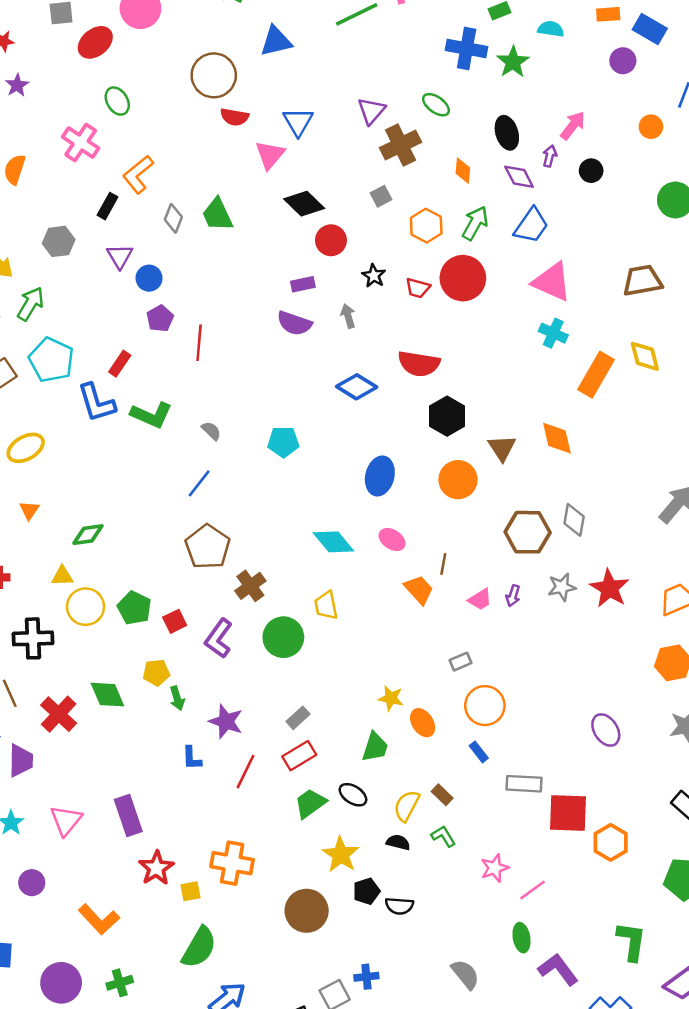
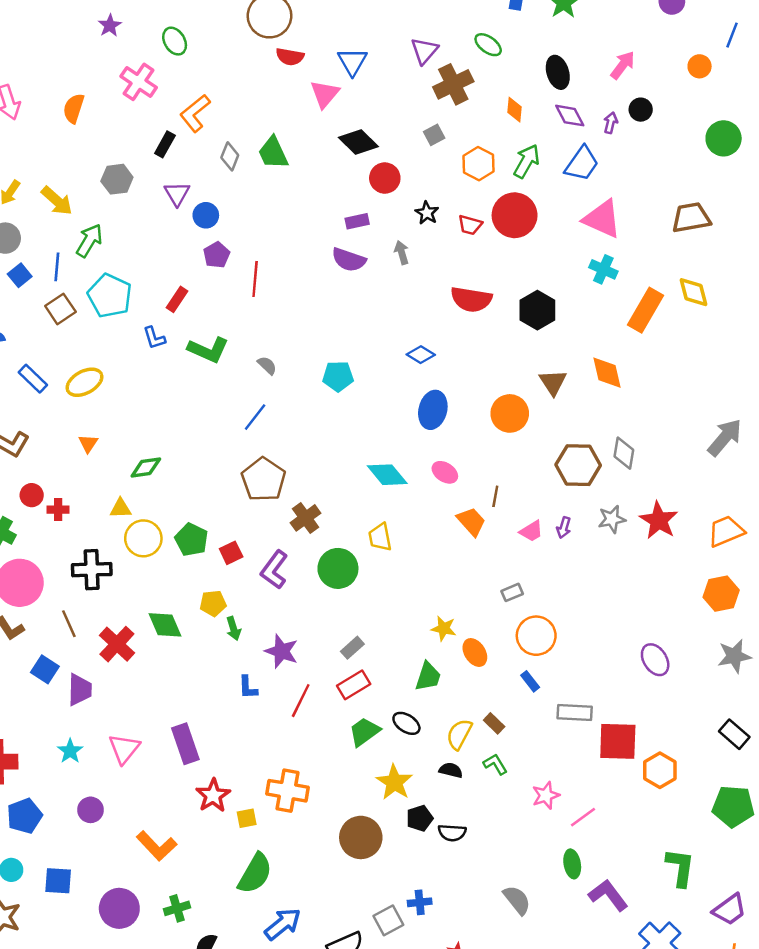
purple star: (17, 85) -> (110, 25), moved
purple arrow: (550, 156) -> (611, 123), moved
blue diamond: (357, 387) -> (421, 355), moved, size x0.7
blue L-shape: (96, 403) -> (154, 338), size x0.6
black hexagon: (447, 416) -> (537, 310), moved

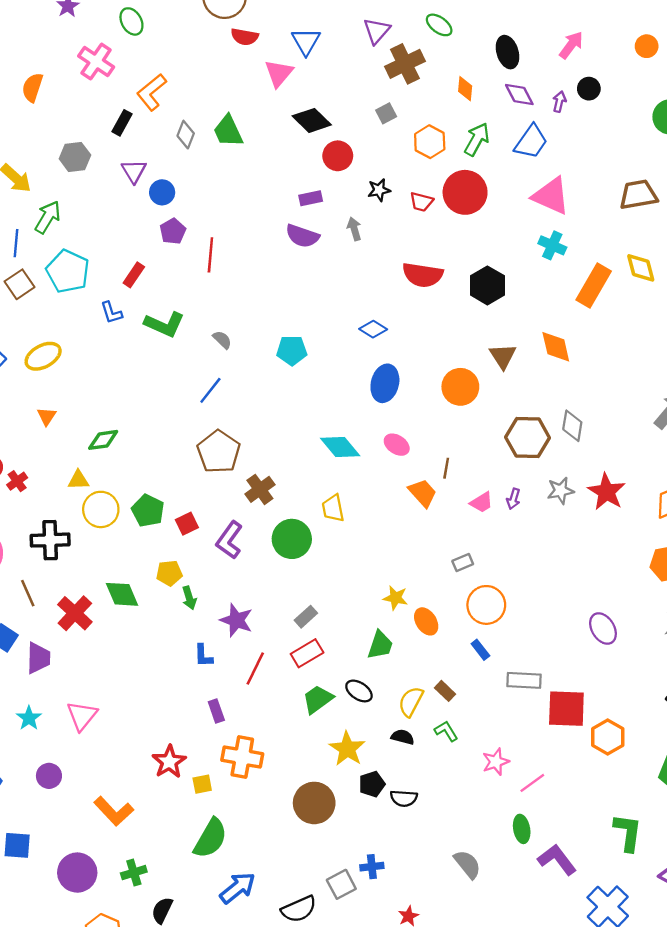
black star: (427, 213) -> (379, 190), turned 30
red cross: (58, 510) -> (17, 481), turned -36
purple rectangle: (185, 744) -> (216, 711), moved, size x0.6

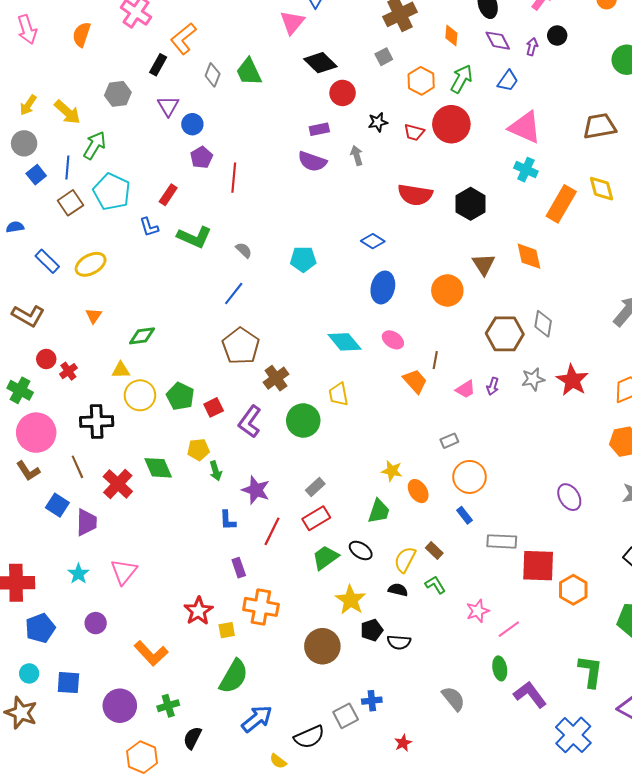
blue trapezoid: (531, 142) -> (508, 81), size x0.7

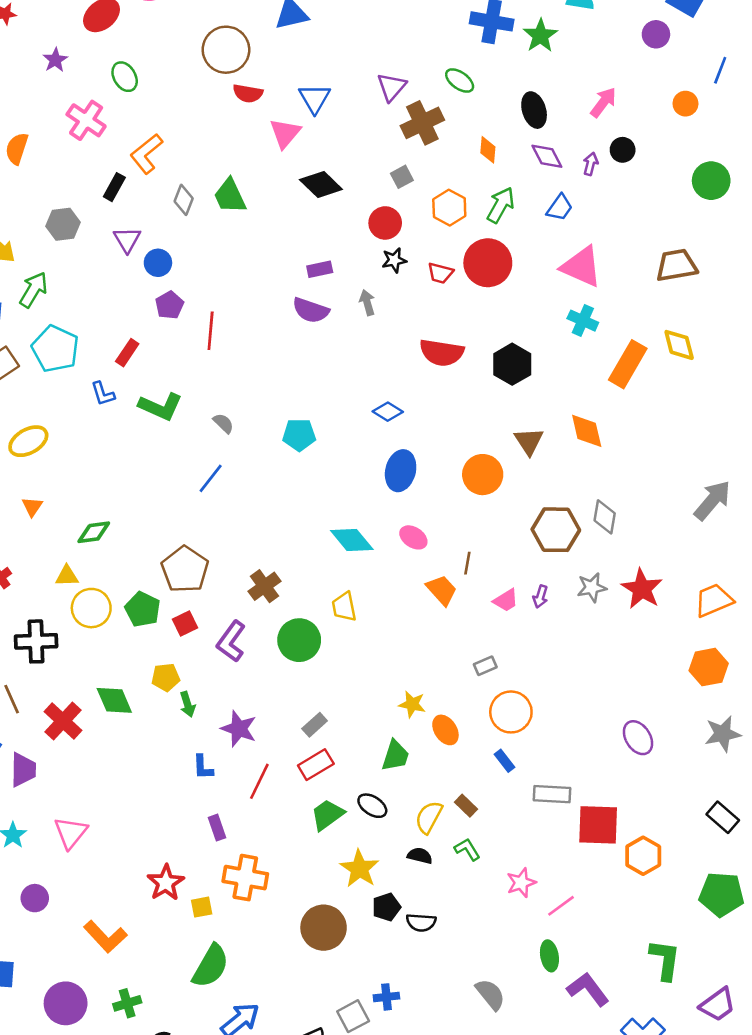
red circle: (343, 93) -> (385, 223), moved
brown pentagon: (241, 346) -> (185, 570), moved

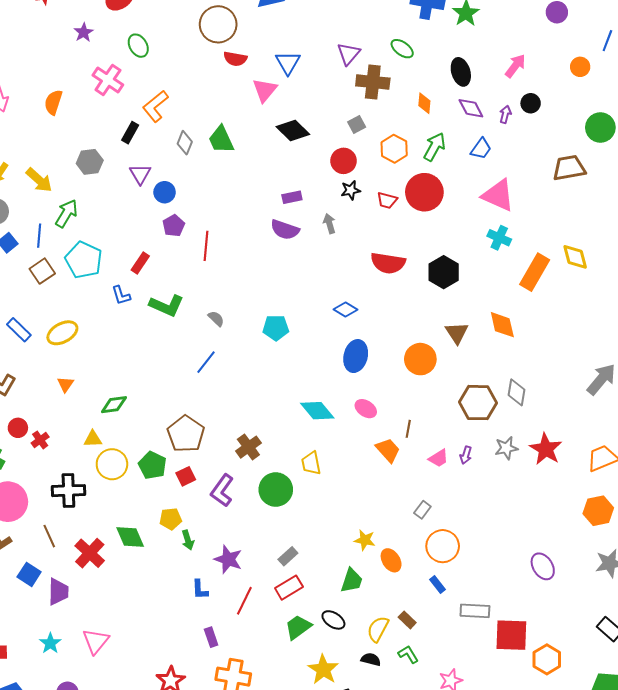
brown cross: (422, 123) -> (373, 82), turned 32
brown trapezoid: (677, 265) -> (569, 168), moved
gray rectangle: (485, 666) -> (422, 510), turned -30

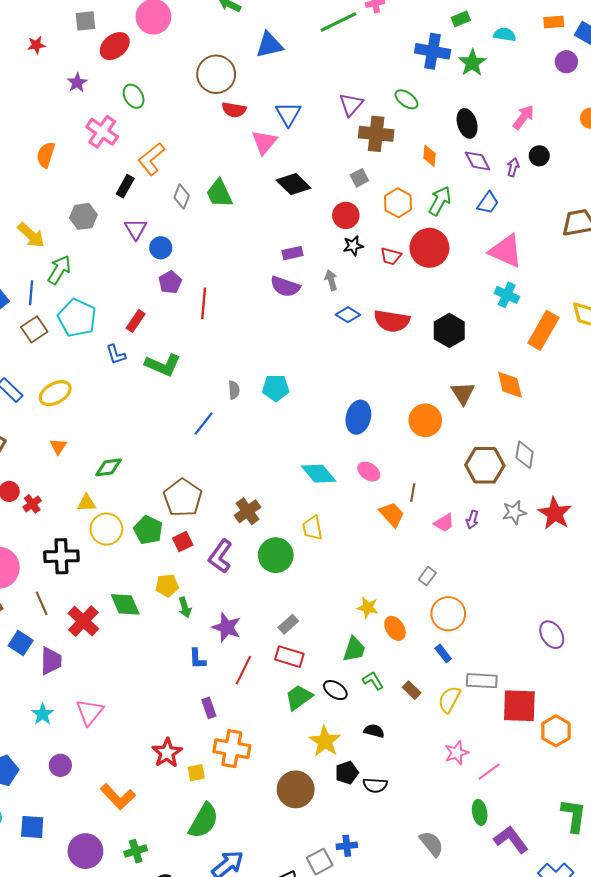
blue diamond: (346, 310) -> (348, 315), moved
gray semicircle: (216, 319) -> (234, 390), moved, turned 42
red rectangle: (289, 588) -> (289, 657), turned 48
yellow semicircle: (378, 629) -> (449, 699), moved
green L-shape: (408, 654) -> (373, 681), moved

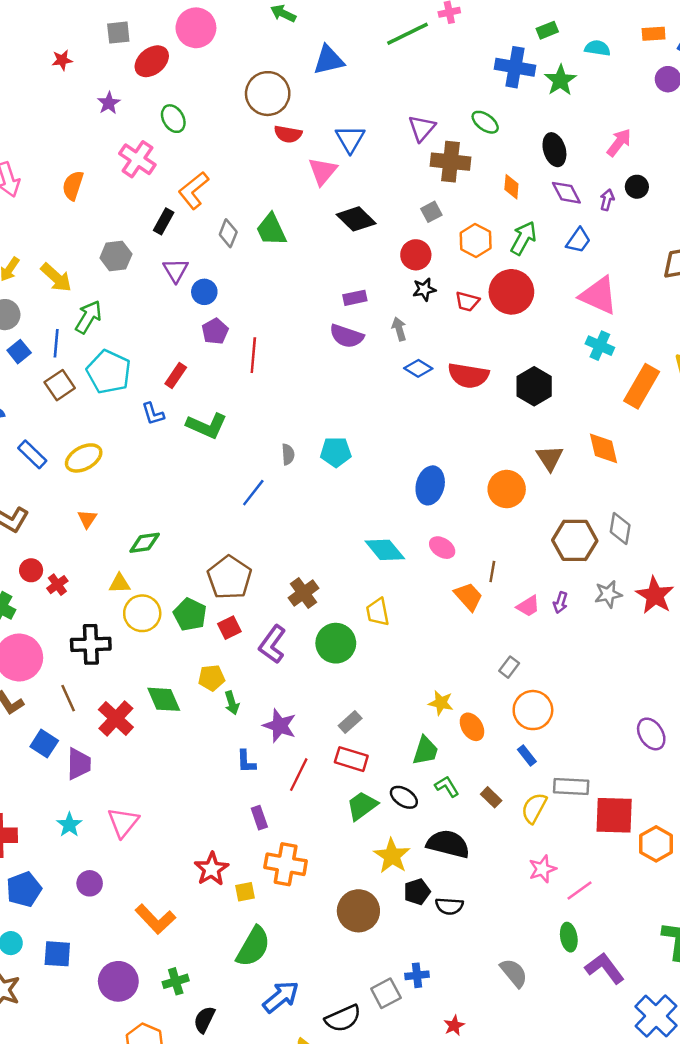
black semicircle: (374, 731) -> (448, 844), size x1.8

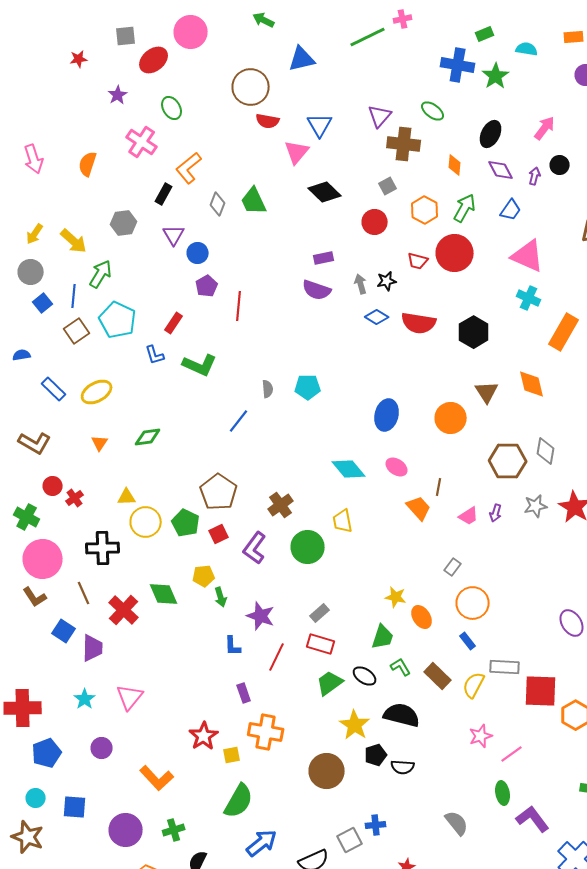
black ellipse: (554, 150) -> (491, 134), turned 44
black star: (424, 289) -> (387, 281), moved
green diamond: (145, 543) -> (148, 437), moved
brown rectangle: (491, 797) -> (438, 676), size x1.5

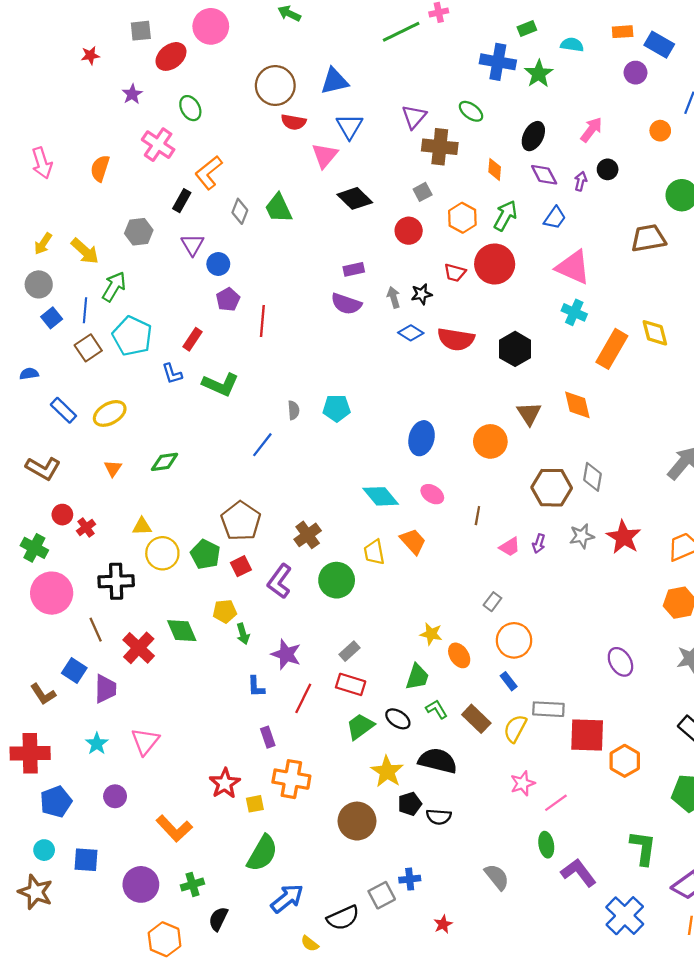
blue triangle: (302, 59) -> (334, 81), moved
orange trapezoid: (419, 508) -> (413, 541), moved
brown L-shape: (35, 597) -> (43, 694), moved

